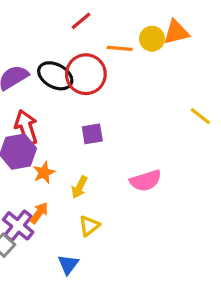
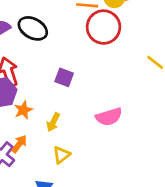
red circle: (86, 74) -> (104, 27), moved
purple square: (92, 134) -> (64, 77), turned 30

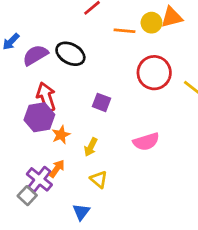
red circle: (104, 27) -> (154, 73), moved
yellow triangle: (61, 155) -> (99, 179), turned -42

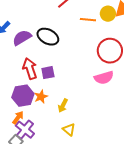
purple square: (101, 102) -> (48, 73), moved, turned -32
purple hexagon: (39, 117) -> (23, 96), moved
pink semicircle: (146, 142) -> (104, 78), moved
orange arrow: (57, 169) -> (18, 118), moved

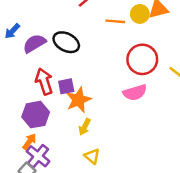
orange star: (41, 97) -> (78, 100), moved, size x1.5

